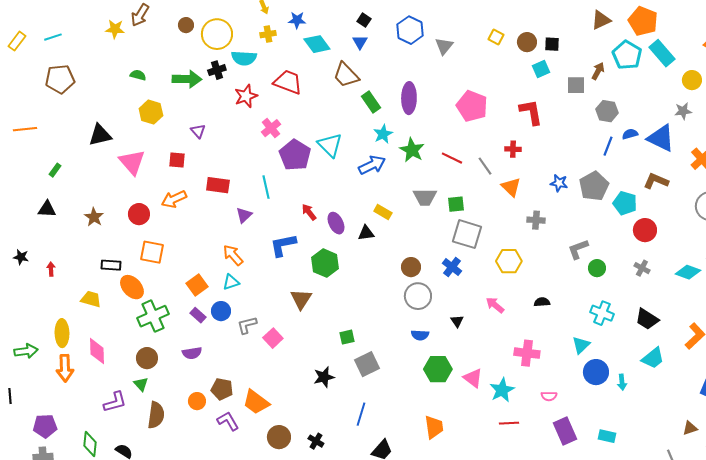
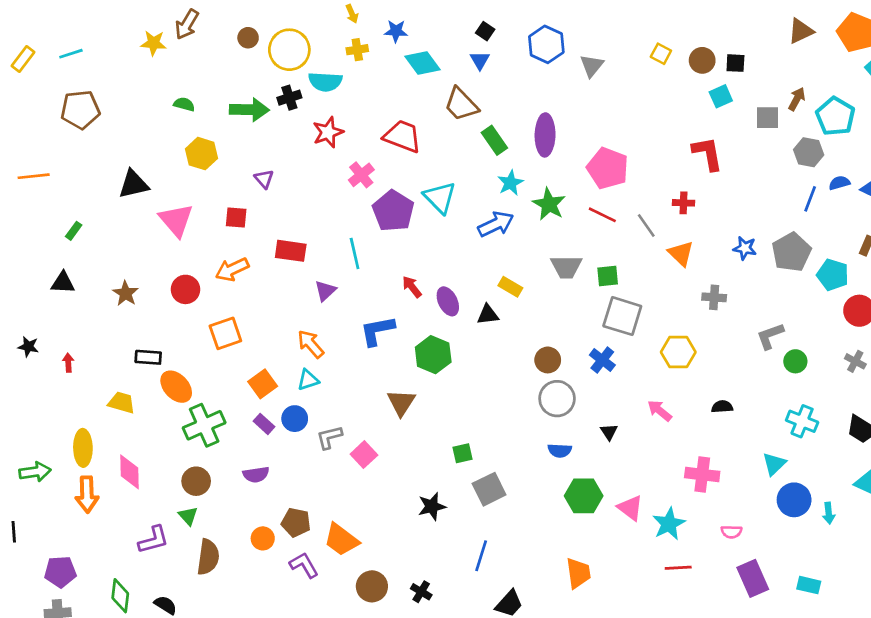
cyan pentagon: (627, 55) -> (835, 116), moved
red trapezoid: (288, 82) -> (403, 136), moved
pink pentagon: (472, 106) -> (608, 168), moved
orange square: (152, 252) -> (225, 333), moved, turned -30

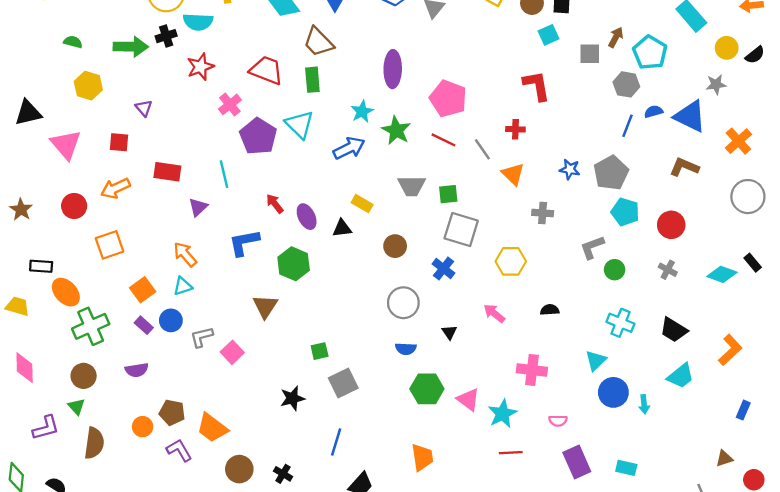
green rectangle: (494, 140) -> (312, 80), moved, turned 30
cyan pentagon: (833, 275) -> (625, 212), moved
brown circle: (548, 360) -> (395, 246), moved

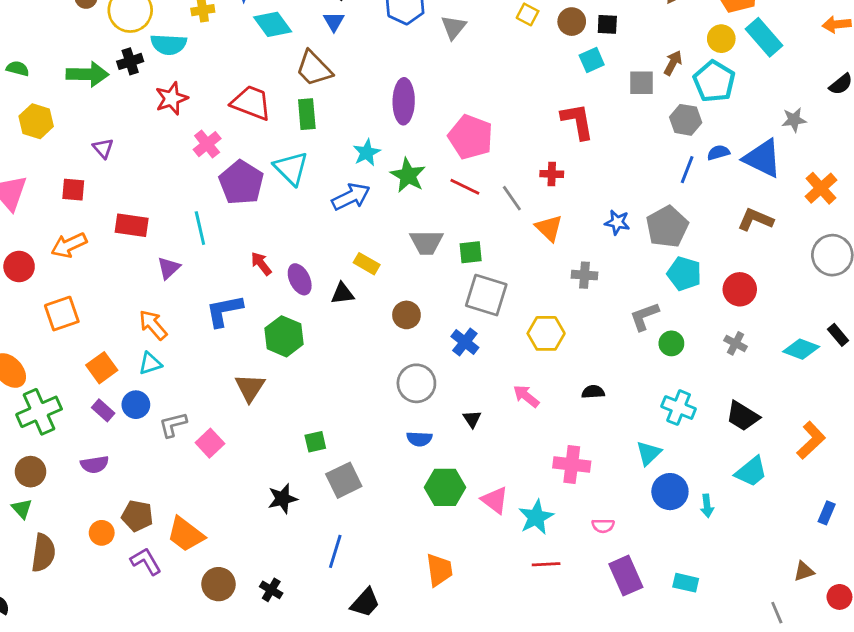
yellow circle: (727, 48) -> (721, 39), moved

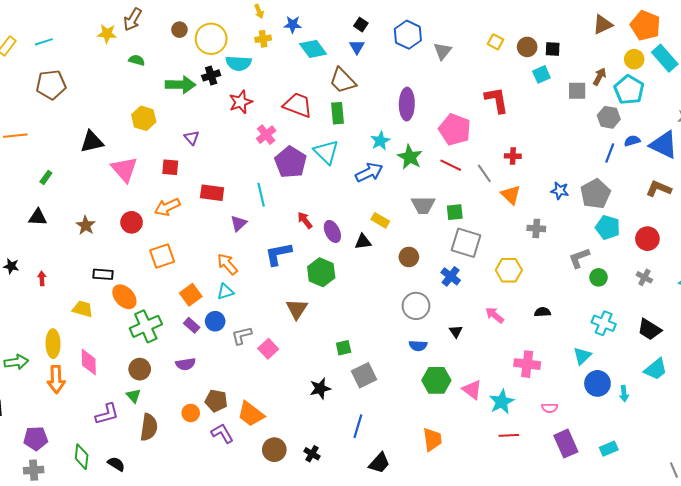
green semicircle: (18, 69) -> (137, 60), moved
red L-shape: (577, 121) -> (497, 100), moved
cyan rectangle: (686, 583) -> (609, 449), turned -36

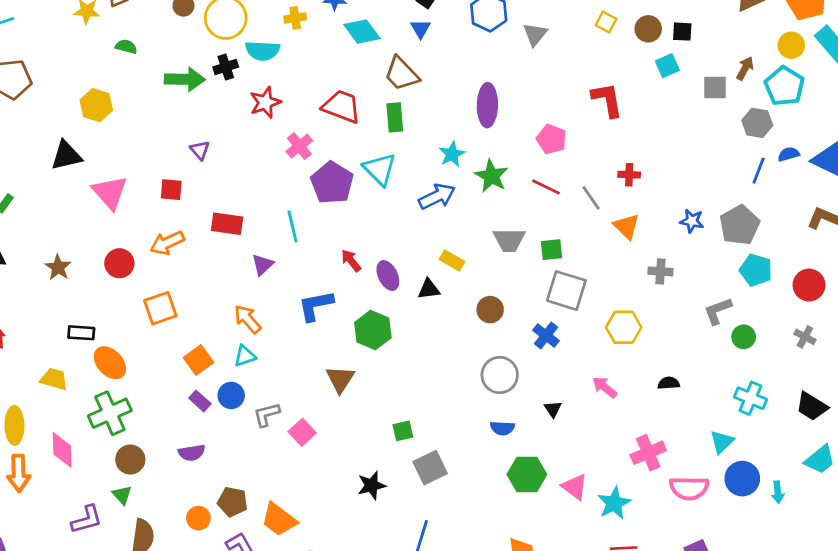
yellow hexagon: (144, 118) -> (96, 105), moved
pink pentagon: (455, 130) -> (551, 139), size x0.7
green cross: (146, 326) -> (110, 413), moved
pink cross: (527, 364) -> (648, 453), turned -30
pink semicircle: (550, 408) -> (689, 488), moved, size x1.8

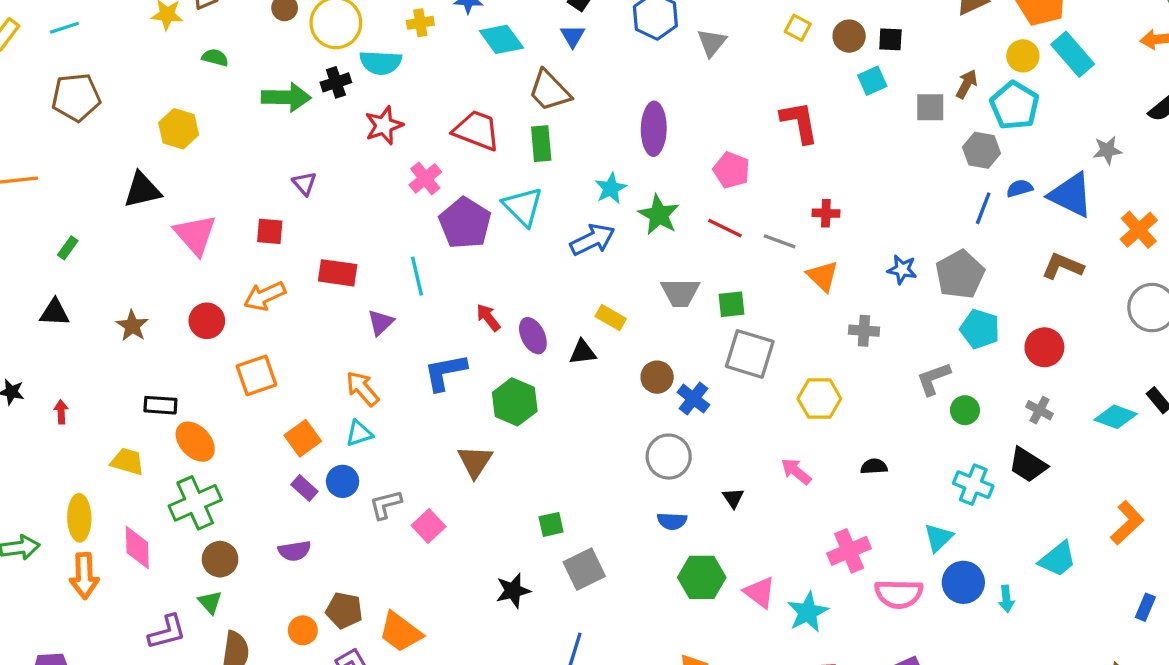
gray line: (591, 198) -> (780, 241), turned -35
blue cross: (546, 335) -> (693, 399), moved
black trapezoid: (812, 406) -> (1028, 465), moved

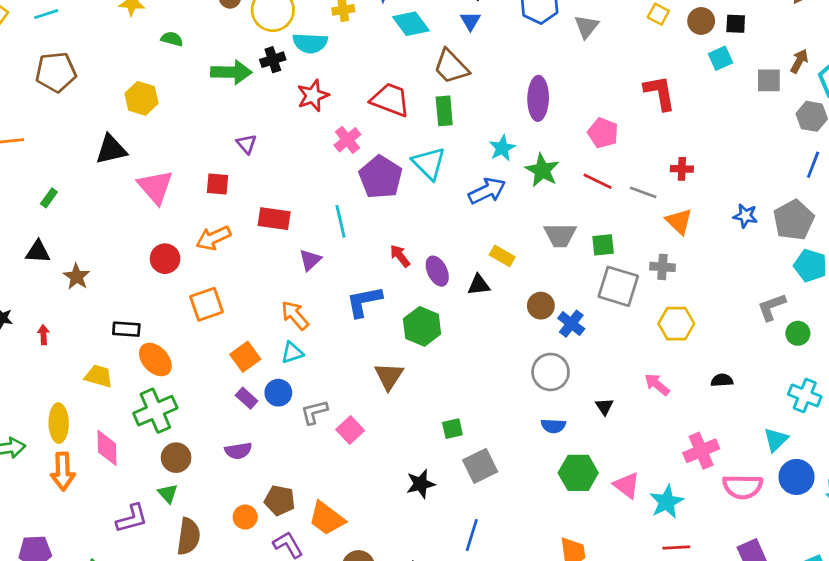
brown star: (132, 326) -> (77, 277), moved
gray cross: (864, 331) -> (662, 267), moved

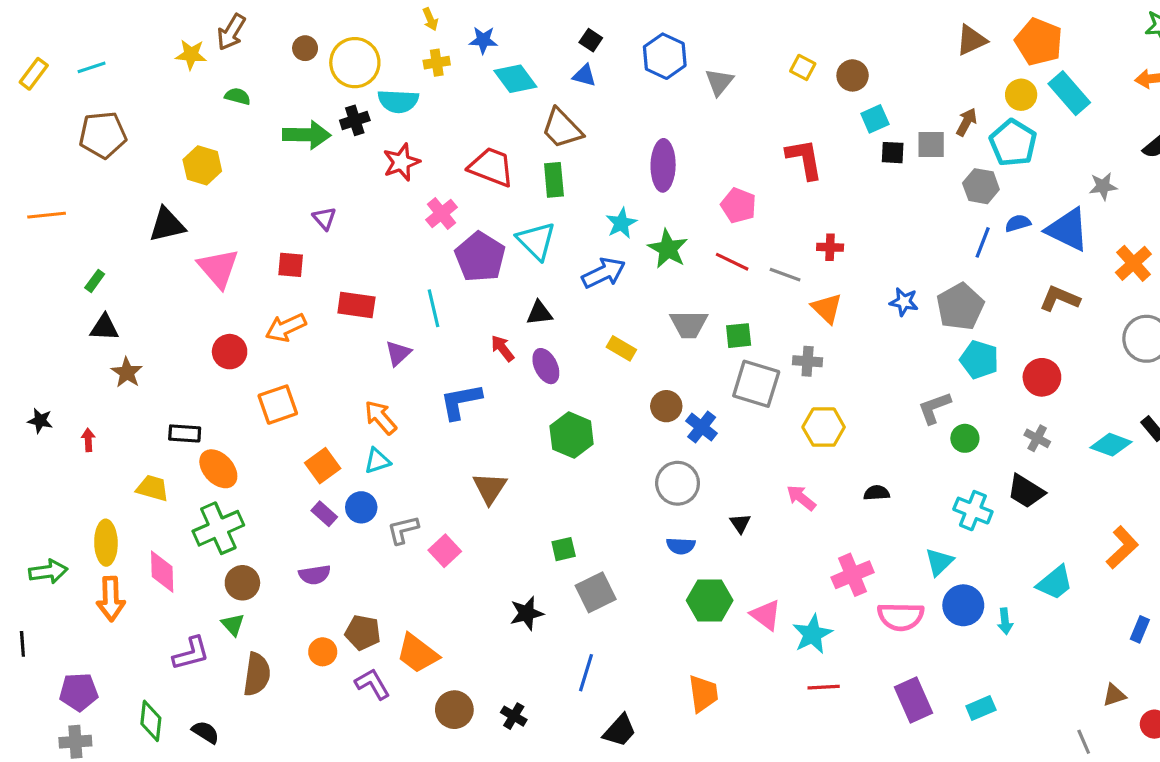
blue triangle: (470, 21) -> (584, 75), turned -45
black square: (736, 24) -> (893, 153), moved
black triangle: (38, 252) -> (104, 328), moved
black triangle: (479, 285) -> (539, 313), moved
green hexagon: (422, 326) -> (572, 435), moved

